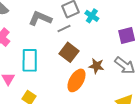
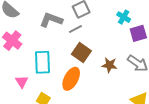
cyan cross: (92, 16) -> (124, 17), moved
orange ellipse: (76, 80) -> (71, 79), moved

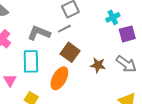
cyan cross: (124, 17) -> (113, 17), turned 32
gray L-shape: (51, 20) -> (39, 33), moved

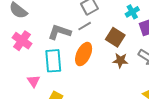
brown square: (70, 52) -> (115, 37), moved
orange ellipse: (59, 78) -> (84, 54), moved

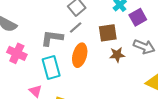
brown square: (115, 37) -> (108, 33), turned -30

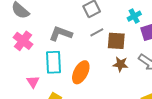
gray line: (76, 27) -> (97, 32), moved
orange ellipse: (80, 55) -> (81, 72), moved

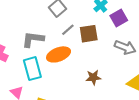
brown star: (121, 64) -> (93, 77), moved
orange ellipse: (81, 72) -> (59, 54), moved, turned 55

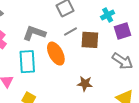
orange ellipse: (59, 54) -> (56, 54), turned 70

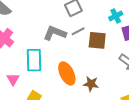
gray L-shape: (34, 33) -> (55, 33), moved
orange ellipse: (56, 54) -> (67, 73), moved

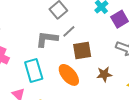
brown square: (97, 40) -> (82, 51), moved
brown star: (91, 84) -> (104, 74), moved

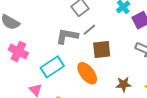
cyan rectangle: (34, 71) -> (52, 67), turned 70
brown star: (104, 74) -> (124, 84), moved

